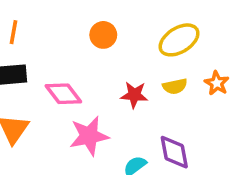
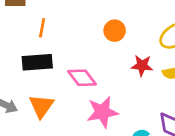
red star: (134, 95) -> (142, 66), moved

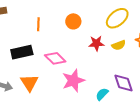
orange line: (42, 28) -> (38, 24), moved

